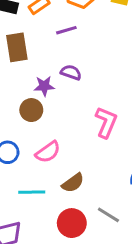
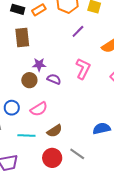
purple line: (66, 30) -> (78, 31), moved, turned -32
purple semicircle: (71, 72) -> (54, 79), moved
pink L-shape: (106, 122) -> (83, 69), moved

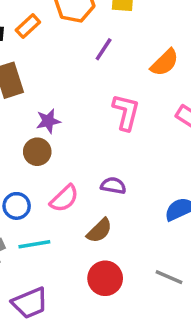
purple semicircle: (54, 79) -> (113, 186), moved
cyan line: (26, 135) -> (34, 244), moved
gray line: (77, 154) -> (169, 277), moved

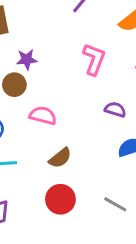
purple semicircle: (113, 186) -> (115, 110), moved
pink semicircle: (64, 198) -> (43, 116), moved, turned -128

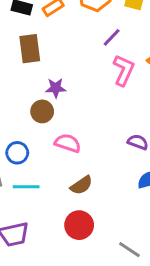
pink L-shape: (94, 59) -> (124, 70), moved
gray line: (115, 204) -> (129, 250), moved

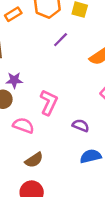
pink L-shape: (124, 70) -> (49, 102), moved

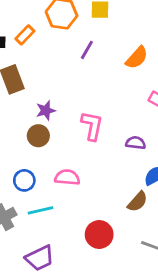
pink semicircle: (23, 125) -> (67, 177), moved
brown semicircle: (34, 160) -> (137, 202), moved

